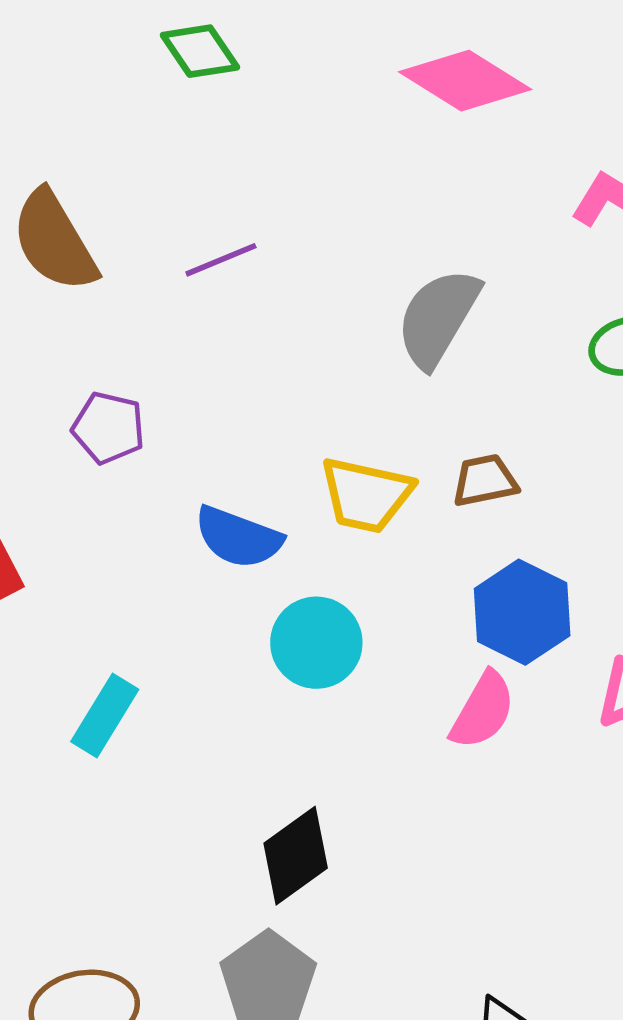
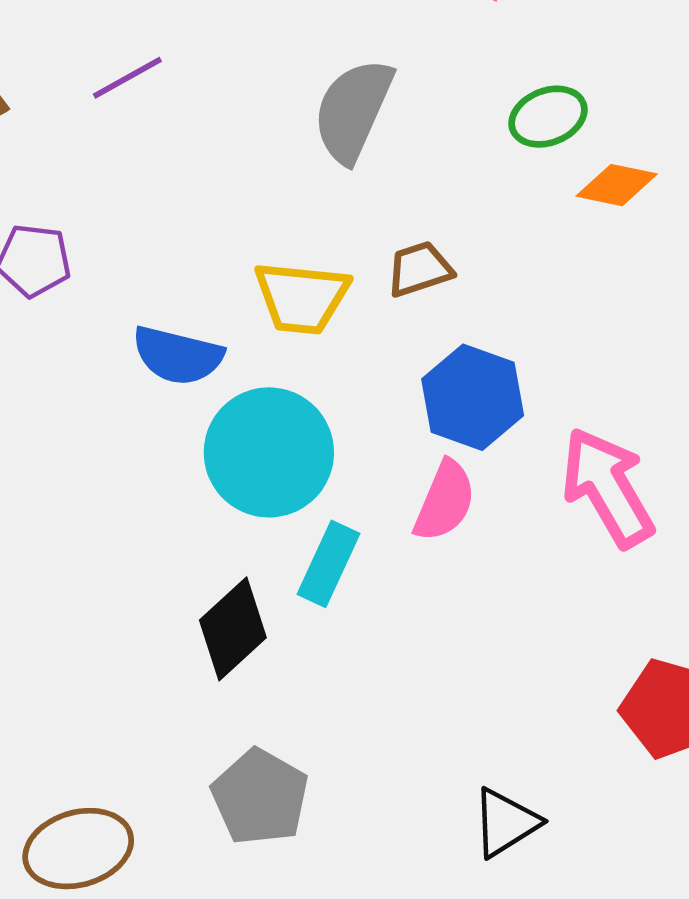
cyan circle: (316, 643) -> (269, 452), size x1.4
cyan rectangle: (105, 716) -> (329, 564), moved
black diamond: (296, 856) -> (233, 629), moved

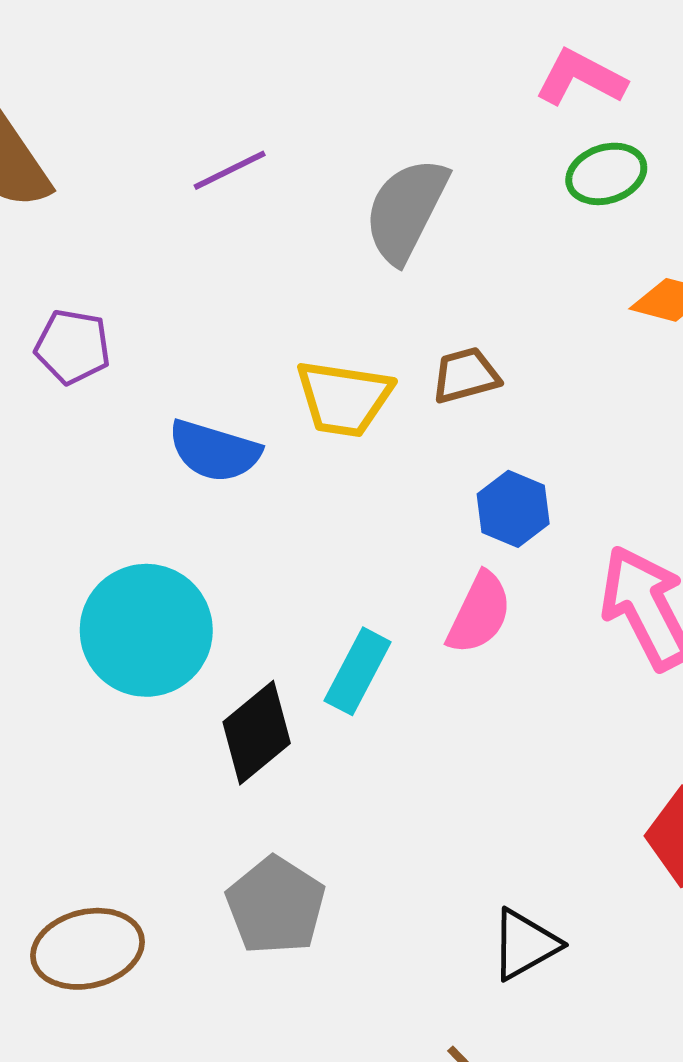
purple line: (127, 78) -> (230, 170), moved
green ellipse: (548, 117) -> (606, 174), moved
blue hexagon: (473, 397) -> (513, 509), size x0.7
cyan circle: (269, 452) -> (146, 630), moved

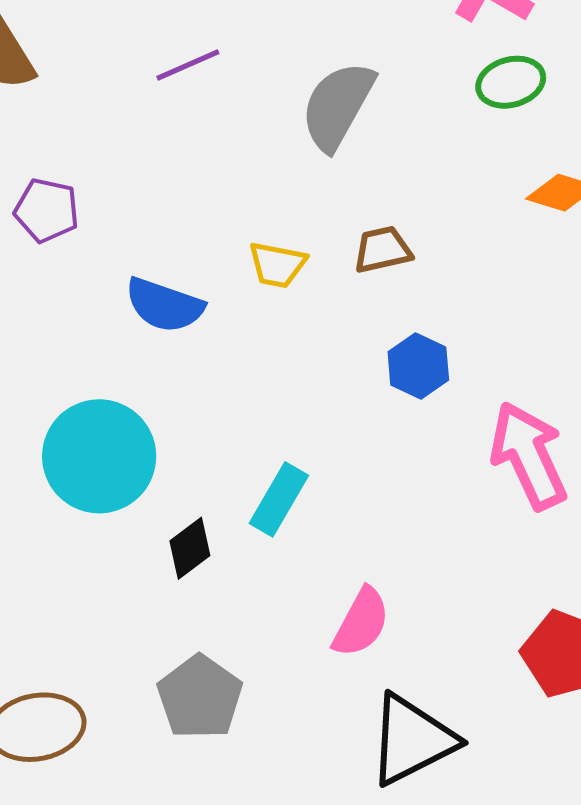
yellow trapezoid: (344, 398) -> (277, 265), size x0.7
pink semicircle: (479, 613) -> (361, 622), moved
black diamond: (257, 733) -> (190, 548), size x0.7
black triangle: (525, 944) -> (412, 740), size x1.5

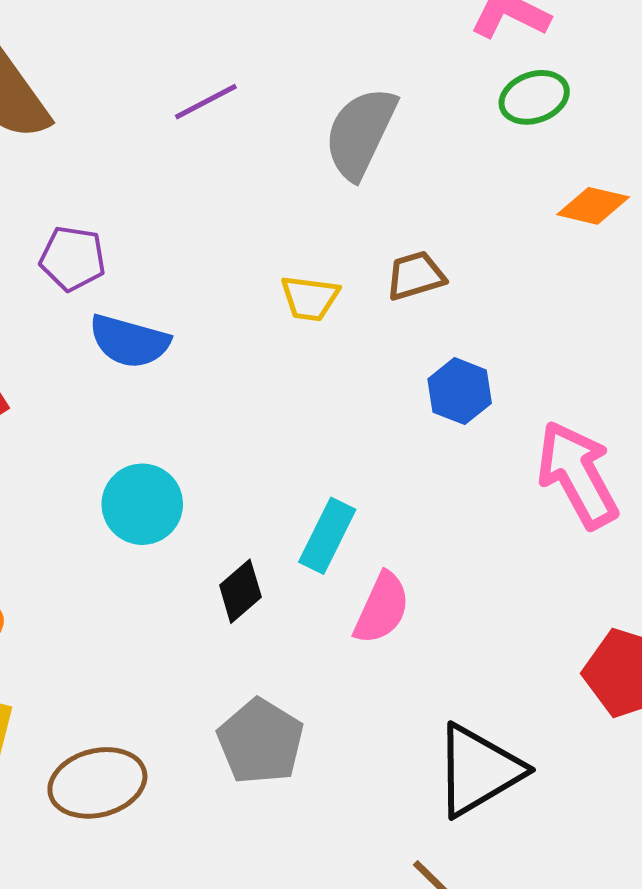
blue semicircle: (164, 305) -> (129, 341), moved
cyan circle: (99, 456) -> (142, 504), size x0.7
pink semicircle: (361, 622) -> (382, 608), moved

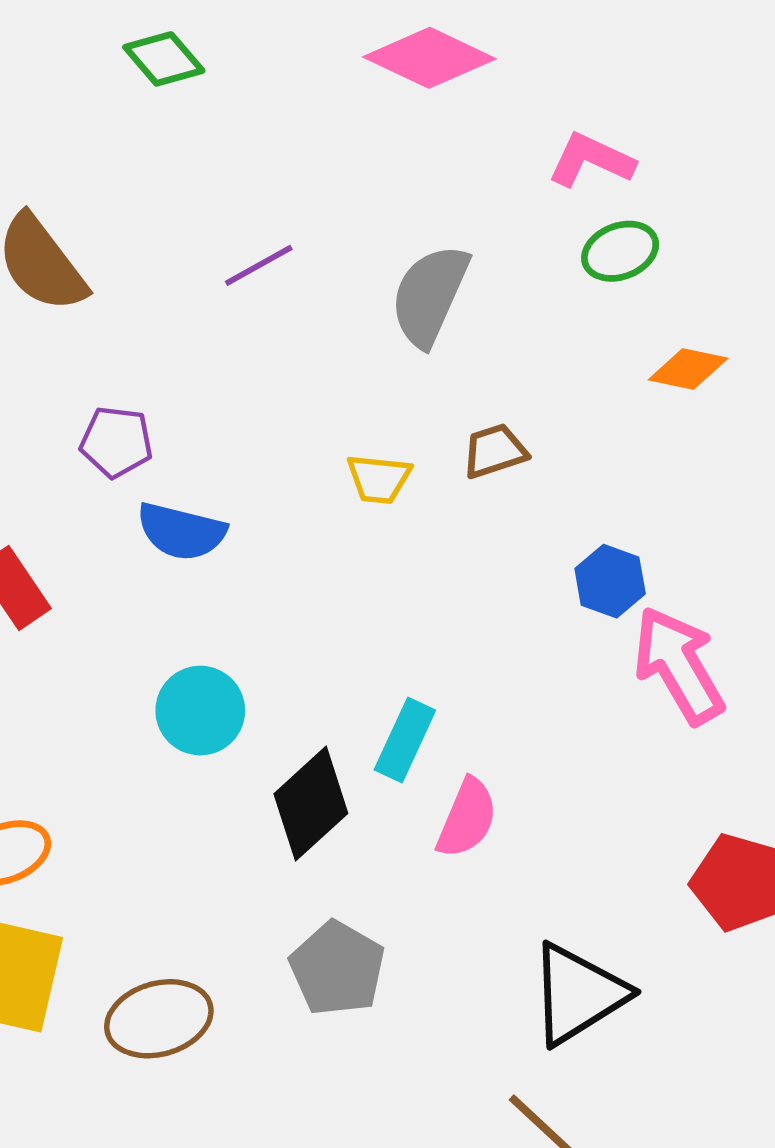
blue hexagon: (460, 391) -> (610, 581), moved
black diamond: (240, 591) -> (311, 804), size x1.6

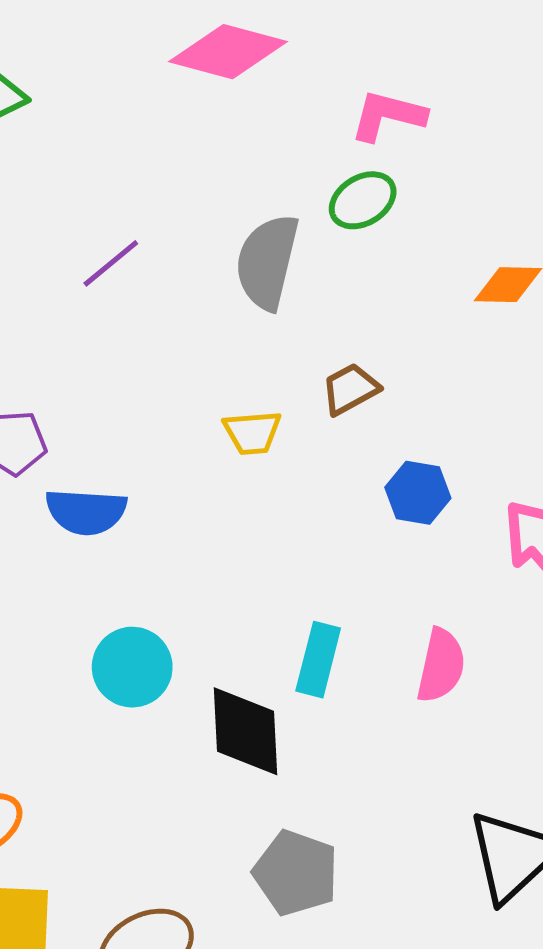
green ellipse: (620, 251) -> (363, 200), moved
blue hexagon: (610, 581) -> (418, 493), moved
black diamond: (311, 804) -> (245, 731), turned -40
pink semicircle: (467, 818) -> (441, 666), moved

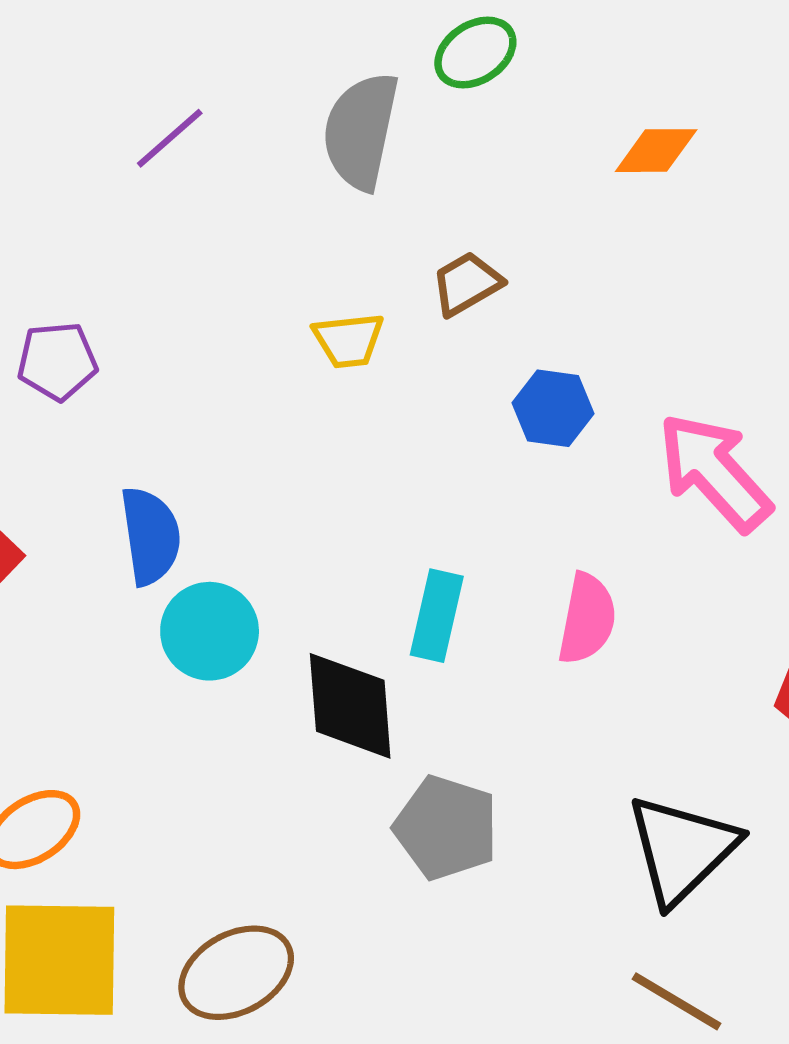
blue semicircle: (86, 512) -> (150, 536), moved, turned -100
gray pentagon: (296, 873) -> (446, 828), moved

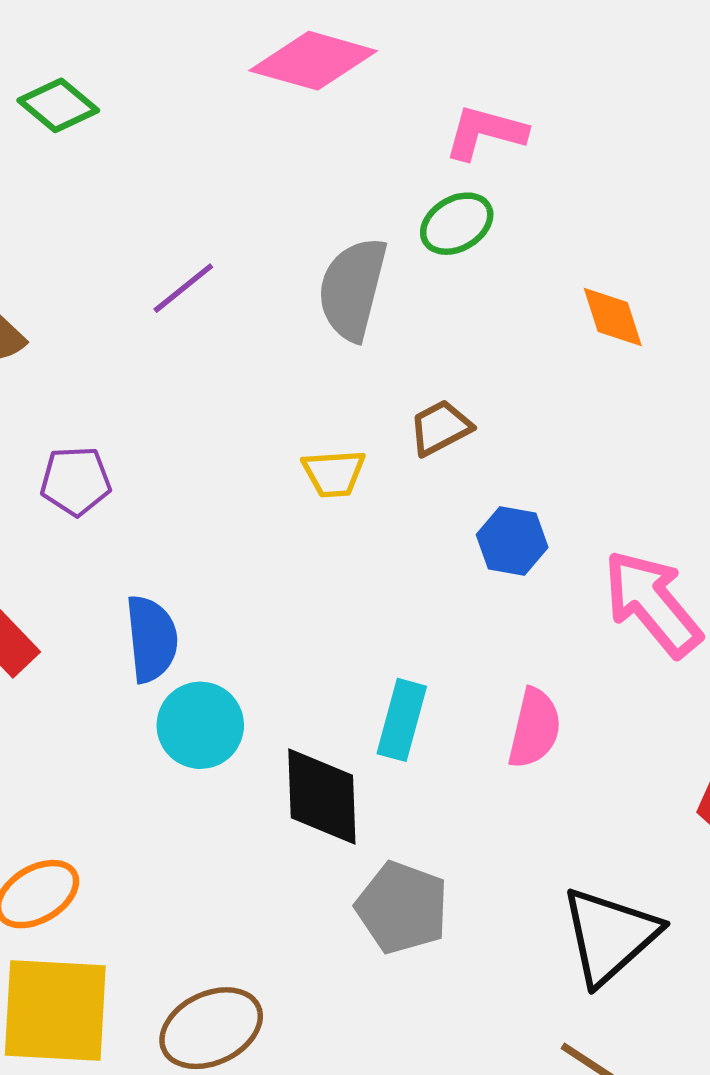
orange diamond: (656, 151) -> (613, 317), turned 70

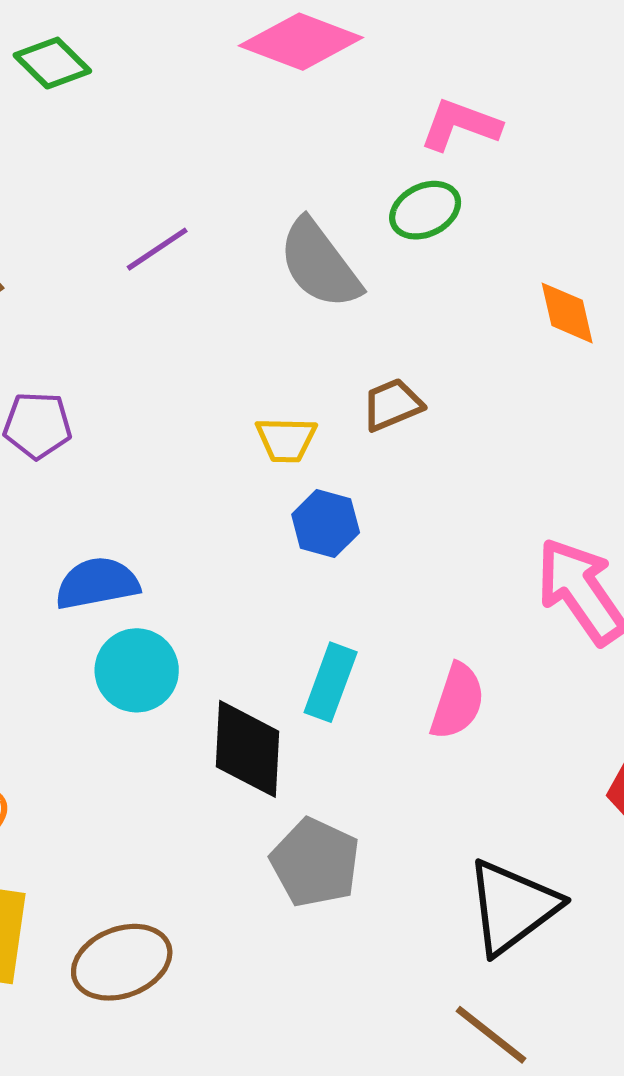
gray semicircle: (352, 289) -> (320, 264), turned -56
blue hexagon: (512, 541) -> (326, 524), moved
blue semicircle: (152, 639) -> (97, 583), turned -100

